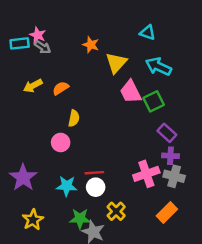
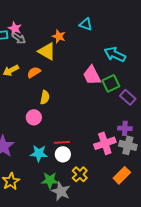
cyan triangle: (148, 33) -> (86, 24), moved
yellow triangle: (116, 63) -> (47, 51), moved, turned -42
purple rectangle: (167, 133) -> (128, 97), moved

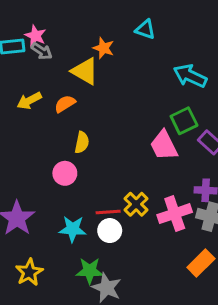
pink trapezoid: (92, 75) -> (164, 145), moved
yellow cross: (80, 174) -> (136, 204), moved

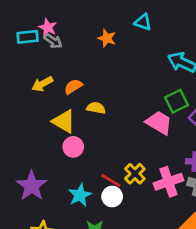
yellow triangle: (85, 71) -> (64, 121), moved
yellow semicircle: (82, 142) -> (96, 108), moved, turned -90
pink trapezoid: (164, 145) -> (159, 123), turned 148
red line: (108, 212) -> (111, 180), turned 35
cyan star: (73, 229) -> (80, 195), turned -30

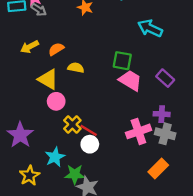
green square: (176, 101) -> (122, 61), moved, turned 36
yellow cross: (135, 174) -> (72, 124), moved
cyan star: (80, 195) -> (55, 157), moved

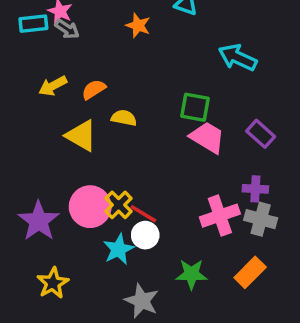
pink circle: (56, 101) -> (90, 207), moved, size x1.5
cyan star: (55, 157) -> (119, 249), moved
green star: (75, 174) -> (191, 274), moved

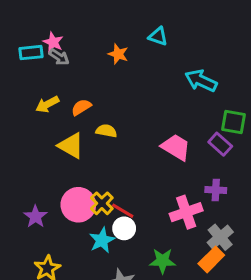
green square: (195, 107) -> (233, 122), moved
gray cross: (261, 219) -> (220, 237), moved, turned 35
purple star: (39, 221) -> (35, 217), size x0.7

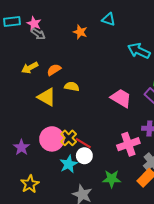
cyan rectangle: (31, 53) -> (12, 22), moved

